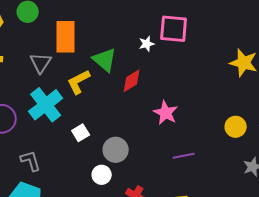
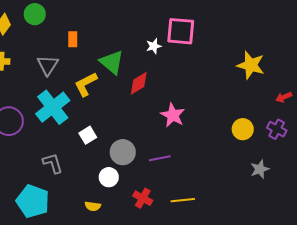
orange rectangle: (66, 37) -> (73, 39), size x0.5
purple line: (184, 156) -> (160, 158), moved
gray L-shape: (31, 161) -> (53, 163), moved

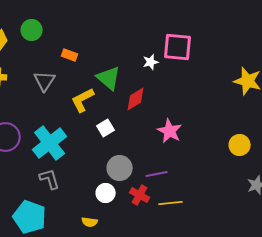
orange rectangle: (73, 39) -> (70, 55), turned -70
cyan cross: (53, 107) -> (50, 143), moved
white square: (88, 135) -> (106, 128), moved
red cross: (143, 198) -> (140, 195), moved
yellow line: (183, 200) -> (171, 203), moved

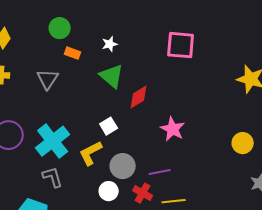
green circle: (32, 30) -> (60, 28), moved
white star: (151, 62) -> (110, 44), moved
yellow L-shape: (83, 100) -> (91, 153), moved

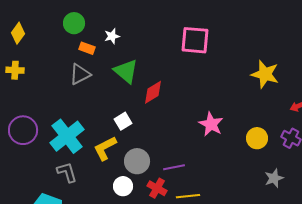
white star: (110, 44) -> (112, 36), moved
gray triangle: (48, 79) -> (80, 74), moved, turned 30
pink star: (173, 129) -> (211, 124), moved

